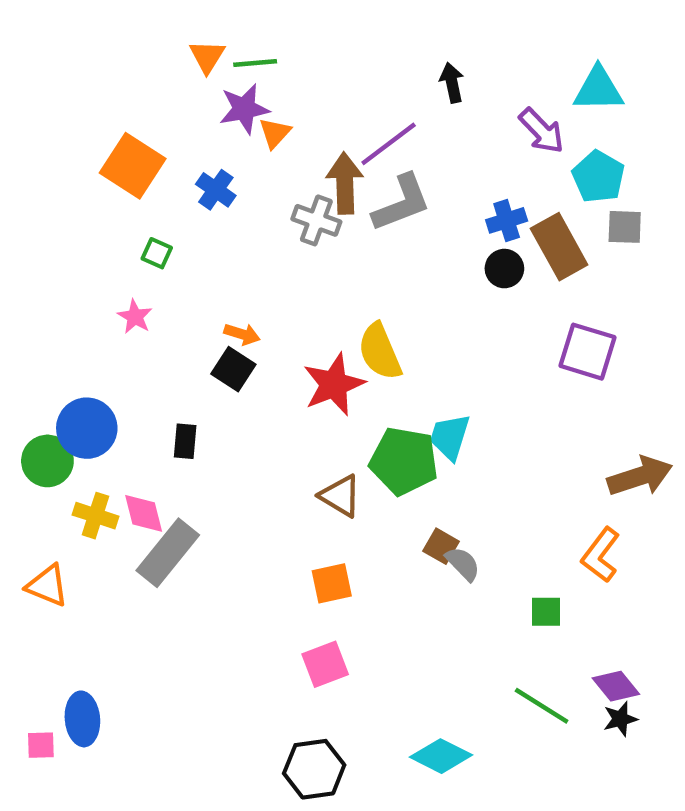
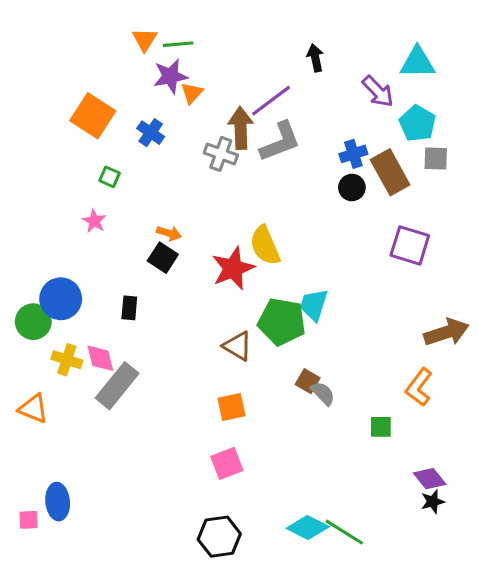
green line: (542, 706) -> (344, 532), moved

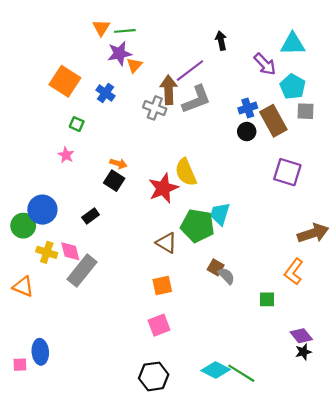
black rectangle: (129, 308) -> (91, 216), turned 49

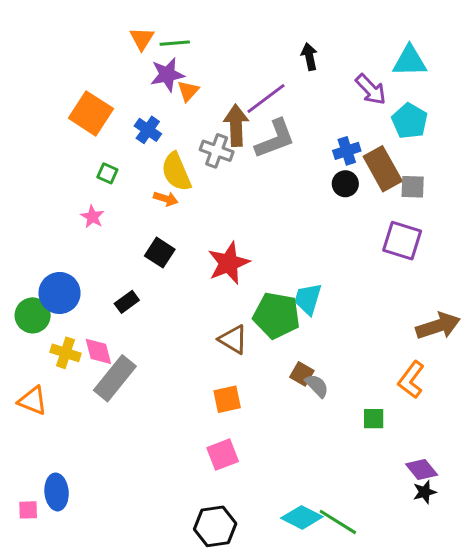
gray square: (306, 111) -> (413, 187), moved
orange arrow: (118, 164) -> (166, 199), moved
yellow semicircle: (186, 172) -> (176, 172), moved

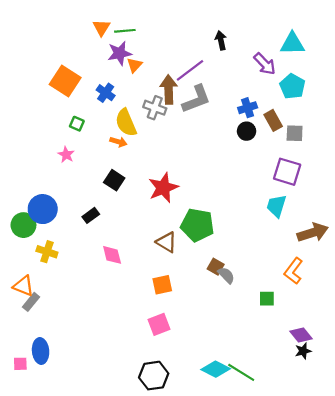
brown rectangle: (383, 169) -> (273, 120), size x0.7
cyan trapezoid: (308, 299) -> (276, 206), moved
pink diamond: (98, 351) -> (112, 255), moved
gray rectangle: (115, 378) -> (31, 302), moved, size x0.6

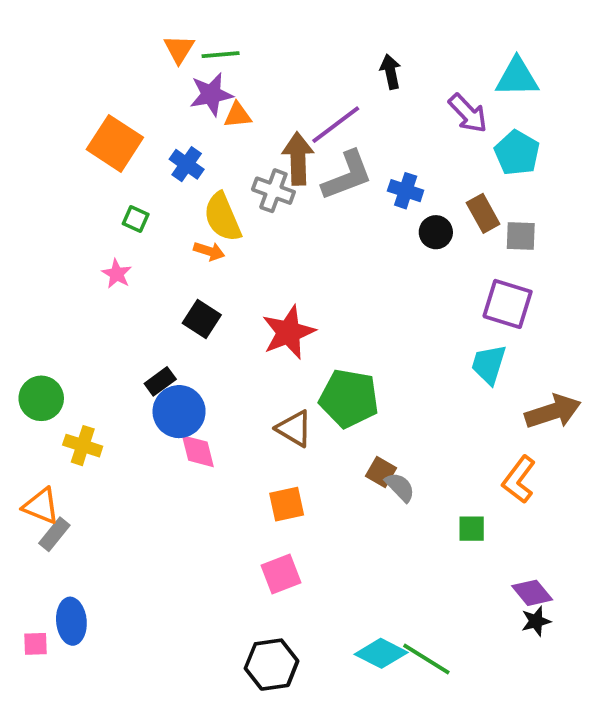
orange triangle: (134, 65) -> (238, 115), turned 42
blue cross: (248, 108) -> (406, 191), moved, turned 36
blue circle: (43, 209) -> (179, 412), moved

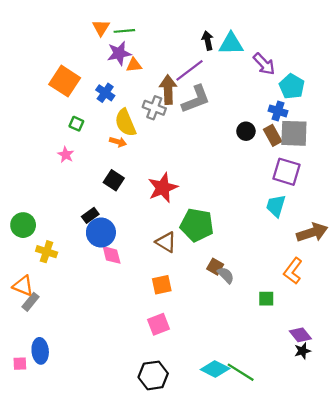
black arrow: (391, 72) -> (208, 41), moved
cyan triangle: (517, 77) -> (231, 44), moved
blue cross: (406, 191) -> (278, 111), moved
brown rectangle: (483, 213) -> (273, 135), moved
gray square: (521, 236) -> (294, 133), size x1.6

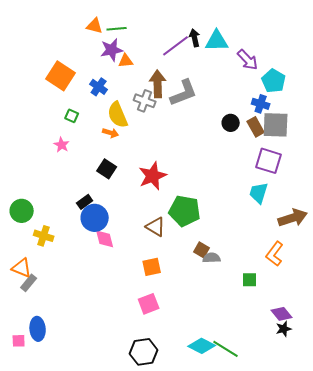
orange triangle: (101, 28) -> (95, 26), turned -48
purple line: (189, 70) -> (176, 46), moved
gray semicircle: (226, 275) -> (212, 258), turned -48

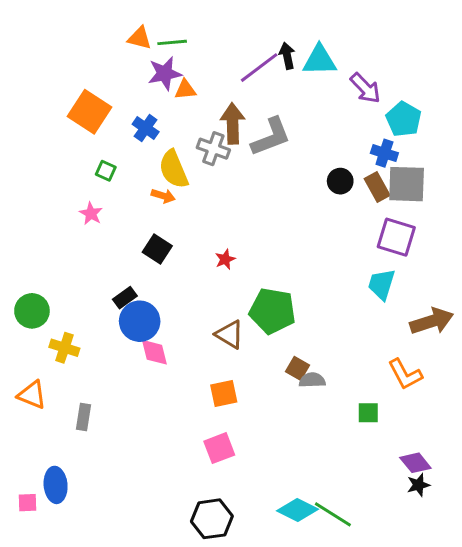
red star: (153, 176) -> (225, 259), size x0.5
orange L-shape: (275, 254) -> (405, 374), turned -65
gray rectangle: (29, 283) -> (84, 417), moved, turned -30

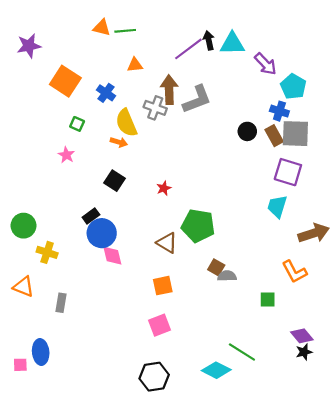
purple star: (165, 73) -> (29, 46), moved
green line: (333, 514) -> (242, 352), moved

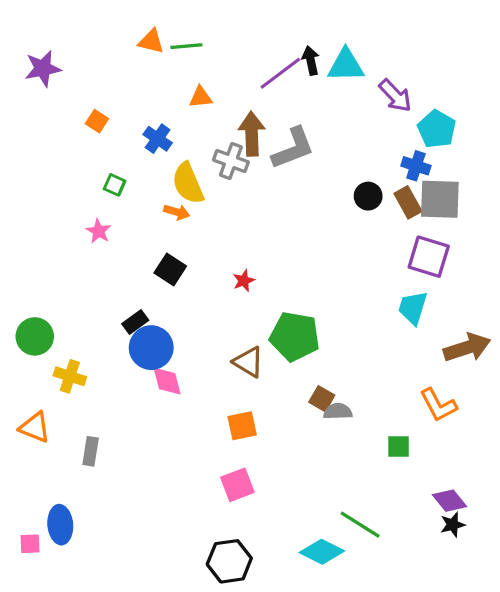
orange square: (65, 81) -> (97, 121), size x0.5

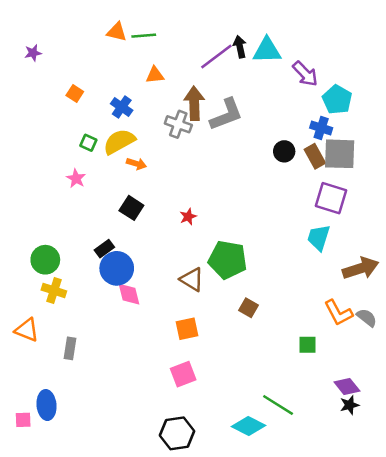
purple star: (43, 68) -> (33, 53), size x0.6
yellow semicircle: (188, 183) -> (119, 142), moved, turned 84
green circle: (35, 336) -> (45, 260), moved
gray semicircle: (338, 411) -> (367, 318), moved, turned 40

